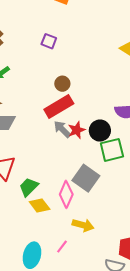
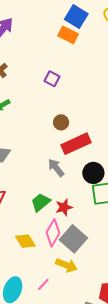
red rectangle: (59, 106) -> (76, 144), moved
red star: (77, 130) -> (64, 207), moved
gray square: (86, 178) -> (73, 239), moved
green trapezoid: (29, 187) -> (41, 202), moved

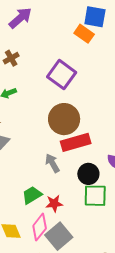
blue square: (76, 17) -> (95, 17), turned -30
purple square: (52, 79) -> (62, 75), size x1.8
brown circle: (61, 122) -> (64, 119), size x2.0

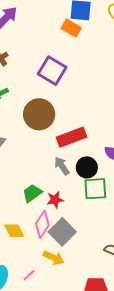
brown circle: (64, 119) -> (39, 114), moved
gray arrow: (52, 163) -> (62, 166), moved

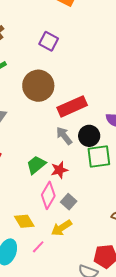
purple square: (52, 71) -> (49, 41), size x0.7
yellow diamond: (14, 231) -> (24, 221), moved
gray square: (62, 232) -> (69, 202), size x0.6
yellow arrow: (54, 258) -> (61, 228), turned 125

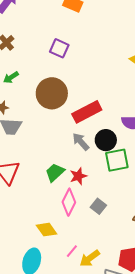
gray square: (69, 202) -> (98, 206), moved
yellow arrow: (61, 228) -> (90, 258), moved
pink line: (38, 247) -> (72, 251), moved

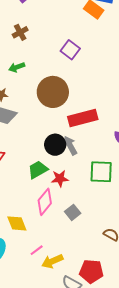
black circle: (106, 140) -> (55, 145), moved

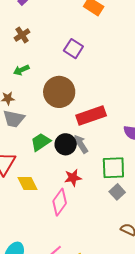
green trapezoid: (38, 170) -> (41, 142), moved
gray square: (73, 212) -> (117, 192), moved
yellow diamond: (17, 223) -> (28, 183), moved

